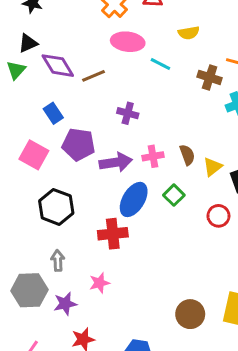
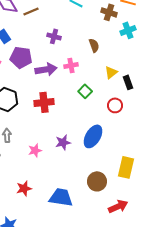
brown semicircle: (187, 155) -> (94, 45), moved
blue ellipse: (134, 199) -> (93, 136), moved
red cross: (113, 234) -> (44, 102), moved
purple star: (65, 304) -> (63, 142), moved
brown circle: (190, 314) -> (97, 181), moved

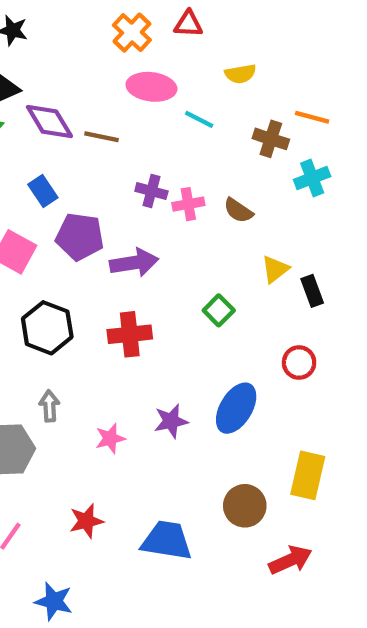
brown line: (31, 11) -> (102, 137), turned 35
brown semicircle: (94, 45) -> (238, 211), turned 144
pink cross: (71, 65) -> (188, 204), moved
red circle: (115, 105) -> (299, 363), moved

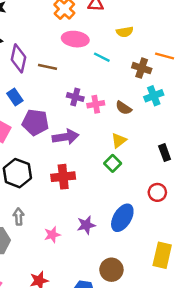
purple diamond: (49, 122) -> (18, 58), turned 44
cyan cross: (312, 178) -> (154, 96), moved
yellow triangle: (275, 269) -> (119, 140), moved
brown circle: (245, 506) -> (111, 270), moved

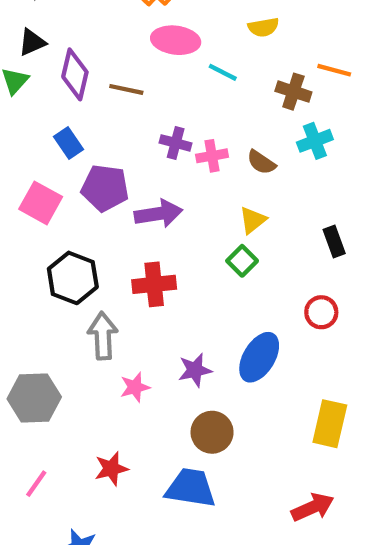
gray arrow: (18, 217) -> (103, 336), moved, size x1.5
brown circle: (111, 270) -> (212, 432), moved

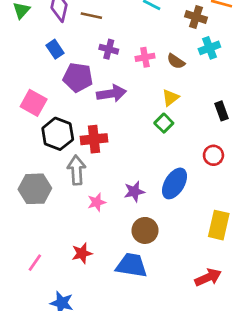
purple cross: (176, 143) -> (109, 49), moved
pink square: (41, 203) -> (34, 103), moved
red cross: (154, 284) -> (94, 139), moved
gray hexagon: (34, 398) -> (35, 189), moved

